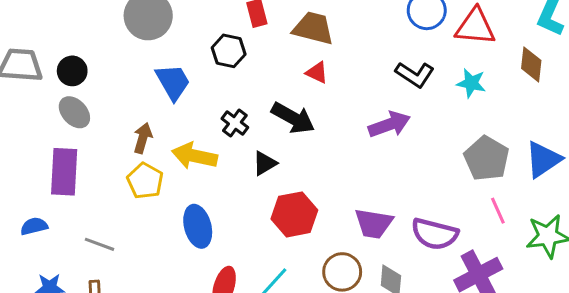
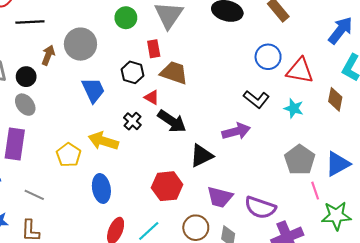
brown trapezoid: (313, 28) -> (174, 73), moved
red triangle: (317, 73) -> (152, 97), moved
brown arrow: (143, 138) -> (48, 55), moved
black triangle: (265, 163) -> (201, 156), moved, size x1.4
pink line: (498, 211) -> (315, 191), moved

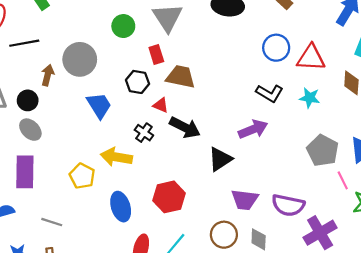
red hexagon: (167, 186) -> (169, 197), moved

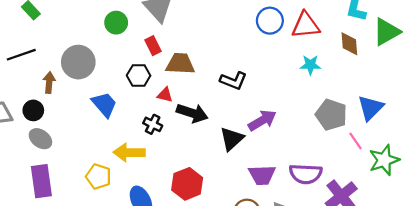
black L-shape: (270, 93) -> (233, 81), moved
purple arrow: (253, 129) -> (262, 120), moved

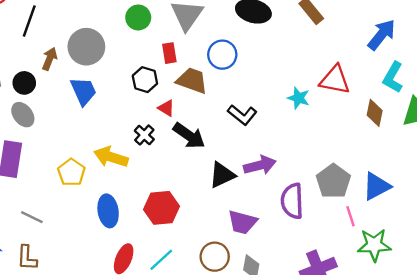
blue circle: (270, 21) -> (222, 55), moved
black line: (21, 55) -> (29, 21), turned -68
cyan star: (310, 65) -> (299, 98), moved
blue trapezoid: (104, 104) -> (83, 91), moved
purple semicircle: (306, 174) -> (292, 201), moved, turned 68

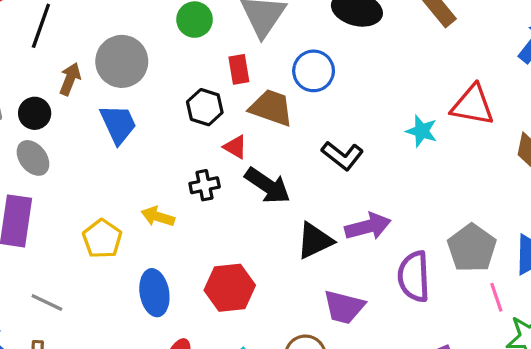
black cross: (144, 135) -> (205, 185), turned 36
yellow arrow: (111, 157) -> (158, 217), size x0.7

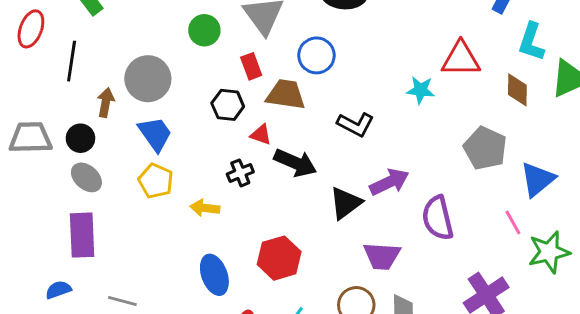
yellow pentagon: (102, 239) -> (156, 181), moved
gray pentagon: (472, 248) -> (485, 148), moved

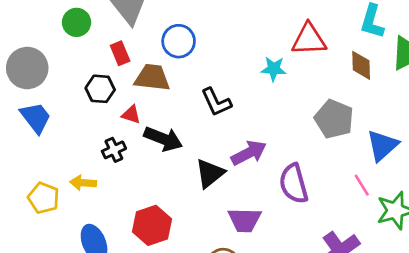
black L-shape: (356, 124) -> (216, 102), turned 40
yellow pentagon: (156, 181) -> (44, 198), moved

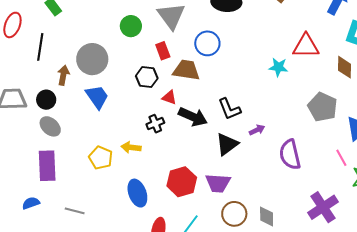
black L-shape: (216, 102) -> (229, 109), moved
purple arrow: (249, 153) -> (257, 130), size x0.6
purple trapezoid: (245, 220) -> (218, 183), moved

